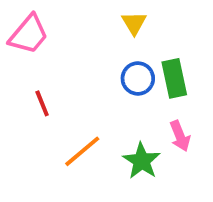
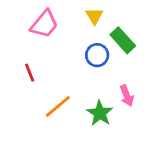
pink trapezoid: (29, 34) -> (44, 24), moved
green rectangle: (174, 78) -> (123, 40), moved, turned -30

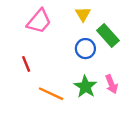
orange line: (58, 106) -> (51, 94), turned 65
green star: (100, 113) -> (85, 87), moved

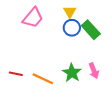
blue circle: (85, 49) -> (72, 28), moved
red line: (26, 64) -> (16, 74), moved, turned -56

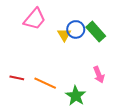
yellow triangle: (70, 12) -> (64, 35), moved
green star: (72, 73) -> (76, 96), moved

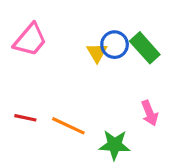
pink trapezoid: (35, 19) -> (30, 40), moved
green star: (76, 96) -> (115, 145), turned -30

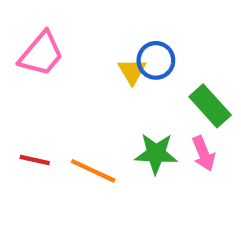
green rectangle: (145, 48) -> (210, 106), moved
green star: (115, 145) -> (156, 154), moved

